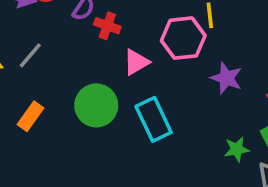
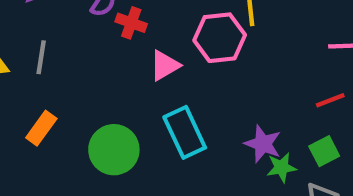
gray line: (30, 55) -> (41, 57), turned -32
purple star: (227, 78) -> (263, 144), moved
green circle: (96, 105) -> (114, 150), moved

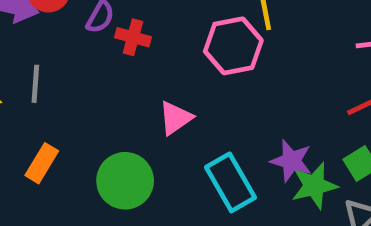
pink triangle: (165, 66) -> (175, 118), moved
cyan rectangle: (185, 132) -> (230, 182), moved
green star: (281, 168) -> (314, 186), size x1.4

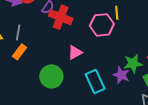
red cross: (133, 37) -> (61, 17), size x1.6
orange rectangle: (42, 163) -> (19, 52), moved
green star: (314, 186) -> (133, 64), moved

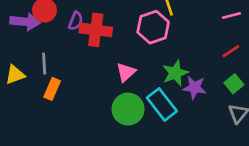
green star: (133, 64) -> (175, 73), moved
green circle: (51, 76) -> (128, 109), moved

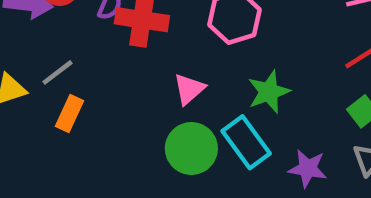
gray line: (44, 64) -> (58, 72), turned 55
purple star: (194, 88) -> (308, 168), moved

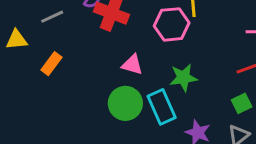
gray line: (58, 72) -> (52, 17), moved
pink triangle: (189, 89) -> (132, 65), turned 45

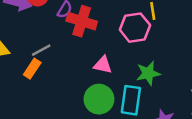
gray line: (52, 17) -> (41, 50), moved
cyan rectangle: (162, 107) -> (131, 100), turned 36

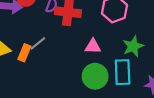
orange rectangle: (32, 69) -> (24, 53), moved

